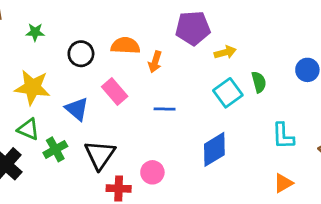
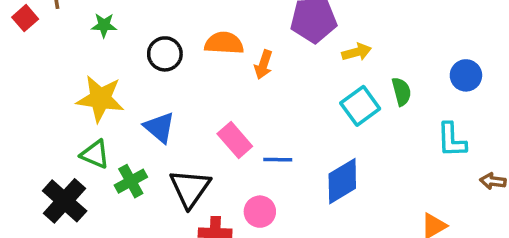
pink rectangle: (115, 91) -> (235, 140), moved
blue line: (165, 109) -> (278, 160), moved
cyan L-shape: (283, 136) -> (452, 140), moved

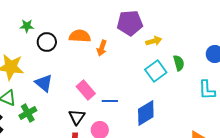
green star: (104, 25) -> (27, 26), moved
black triangle: (190, 188) -> (77, 117), moved, size x0.7

